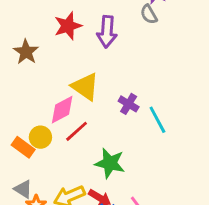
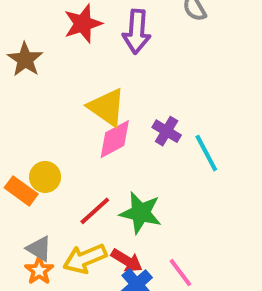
pink diamond: (62, 110) -> (115, 139), moved
red line: (77, 131) -> (95, 211), moved
gray triangle: (23, 189) -> (39, 249), moved

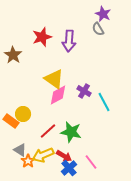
orange star: (39, 271) -> (28, 161), moved

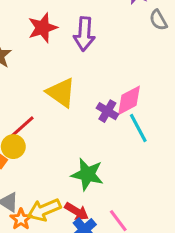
gray semicircle: (98, 29) -> (158, 20), moved
pink diamond: (58, 95) -> (129, 100), moved
red line: (48, 131) -> (23, 127), moved

